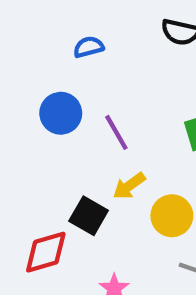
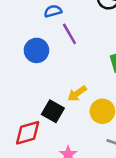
purple line: (116, 132) -> (69, 34), moved

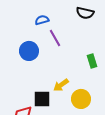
black square: (53, 111) -> (42, 99), turned -30

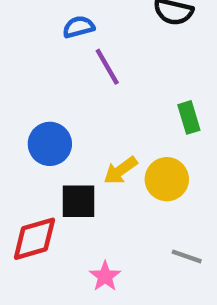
blue circle: (29, 51) -> (50, 144), moved
yellow circle: (81, 99) -> (167, 179), moved

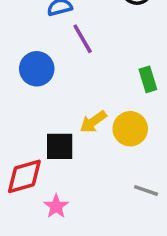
blue circle: (50, 144) -> (37, 69), moved
pink star: (105, 276) -> (56, 206), moved

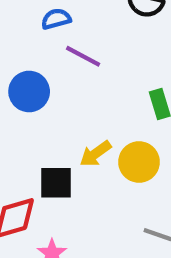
purple line: (83, 39) -> (83, 56), turned -32

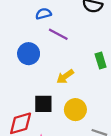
yellow arrow: (95, 154) -> (65, 76), moved
yellow circle: (139, 162) -> (75, 110), moved

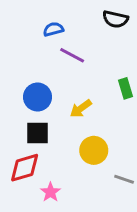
blue circle: (29, 54) -> (38, 97), moved
black square: (43, 104) -> (38, 133), moved

